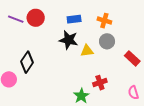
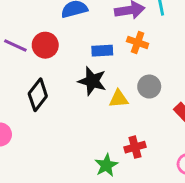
orange cross: (104, 21) -> (138, 42), moved
black diamond: (27, 62) -> (38, 95), moved

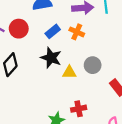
orange cross: (138, 42) -> (77, 32), moved
blue rectangle: (102, 51) -> (53, 31), moved, turned -40

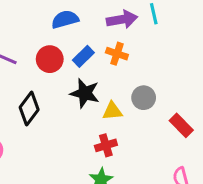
red circle: (19, 29) -> (50, 59), moved
red cross: (79, 109) -> (106, 145), moved

